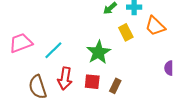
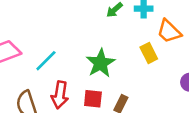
yellow rectangle: (126, 32) -> (149, 53), moved

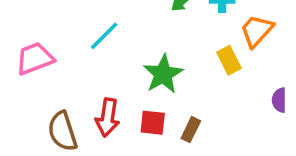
orange trapezoid: (169, 31) -> (257, 31), turned 88
cyan line: (46, 61) -> (104, 36), moved

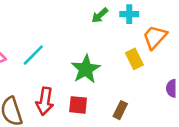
cyan line: (104, 36) -> (33, 55), moved
brown rectangle: (191, 130) -> (120, 110), moved

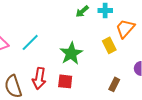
brown rectangle: (120, 110) -> (114, 84), moved

